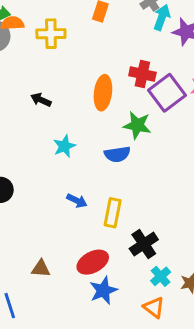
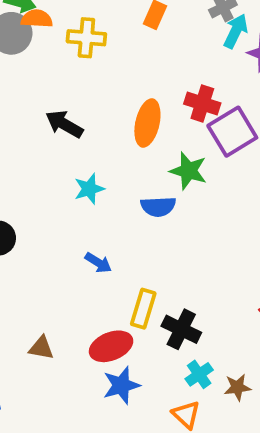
black arrow: (41, 100) -> (64, 124), size x1.4
yellow rectangle: (113, 213) -> (143, 309), moved
black cross: (144, 244) -> (181, 329), turned -36

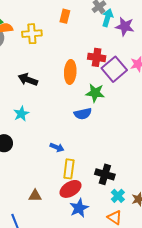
cyan star: (89, 189) -> (21, 114), moved
yellow rectangle: (143, 309) -> (69, 169), moved

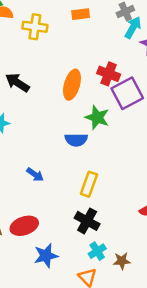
orange rectangle: (65, 16) -> (81, 14), turned 56
yellow rectangle: (69, 169) -> (89, 184), moved
red ellipse: (71, 189) -> (24, 226), moved

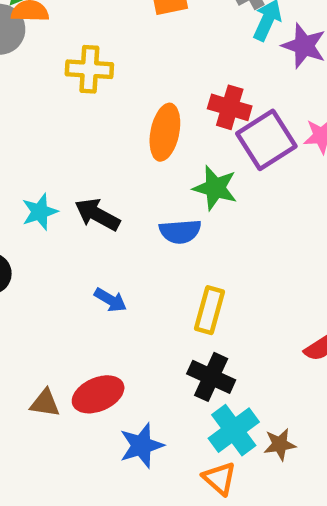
yellow cross: (35, 27) -> (89, 69), moved
black arrow: (17, 83) -> (97, 215), moved
cyan cross: (97, 251) -> (234, 430), size x1.5

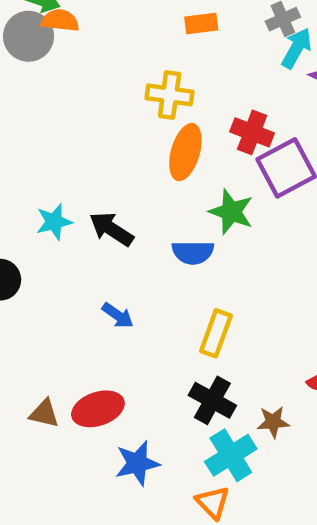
yellow cross: (89, 69) -> (170, 95), moved
brown star: (280, 444) -> (273, 422), moved

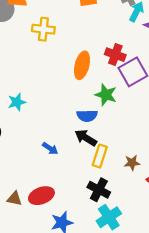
yellow cross: (170, 95) -> (43, 29), moved
black arrow: (111, 229) -> (86, 138), moved
brown star: (273, 422) -> (132, 163), moved

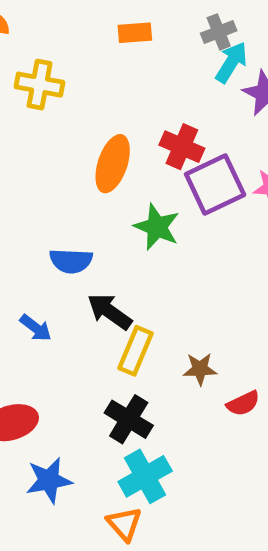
blue semicircle: (87, 116) -> (71, 261), moved

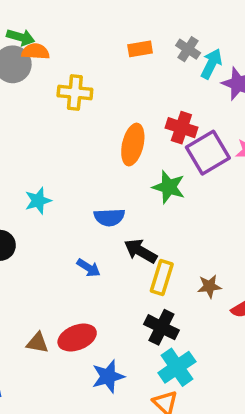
gray cross: (219, 32) -> (188, 49), moved, turned -30

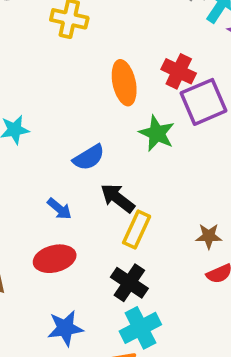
orange ellipse: (133, 145) -> (124, 83), turned -33
blue semicircle: (109, 217) -> (89, 157), turned -36
brown star: (209, 286) -> (209, 236), moved
red ellipse: (77, 338) -> (55, 259), moved

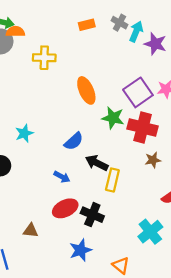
red cross: (179, 71) -> (143, 128), moved, size x1.4
brown star: (209, 236) -> (153, 160), moved
black cross: (129, 283) -> (92, 215), moved
cyan cross: (140, 328) -> (150, 232), moved

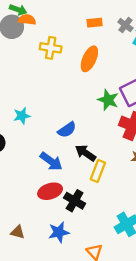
orange ellipse: (86, 90) -> (89, 59), moved, turned 40
green star: (113, 118) -> (108, 100), moved
blue arrow: (62, 177) -> (51, 161), size x1.5
brown triangle: (31, 231) -> (18, 232), moved

